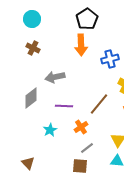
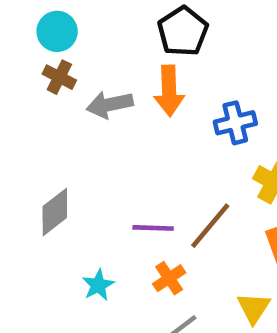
brown cross: (33, 48) -> (59, 77), moved
gray arrow: (55, 77) -> (110, 105), moved
purple line: (64, 106) -> (153, 228), moved

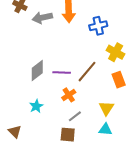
gray diamond: (55, 212) -> (37, 71), moved
cyan star: (98, 285) -> (36, 106), moved

